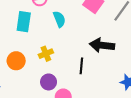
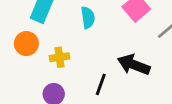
orange circle: (16, 61) -> (26, 44), moved

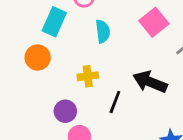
yellow cross: (60, 57) -> (88, 76), moved

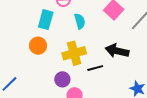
yellow cross: (88, 76) -> (74, 53), size x1.6
black line: (115, 102) -> (95, 68), turned 63

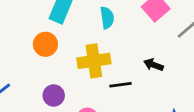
black arrow: (117, 51) -> (153, 65), size x0.6
purple circle: (62, 79) -> (54, 95), moved

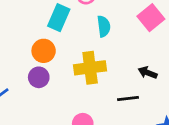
black line: (120, 85) -> (128, 99), moved
purple circle: (54, 95) -> (39, 77), moved

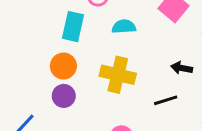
cyan semicircle: (104, 26) -> (124, 27), turned -75
yellow cross: (90, 68) -> (118, 75), turned 32

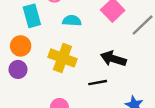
cyan rectangle: (73, 27) -> (32, 16), turned -35
black arrow: (182, 68) -> (113, 59), size x1.5

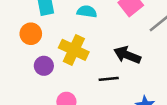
purple circle: (18, 69) -> (44, 66), moved

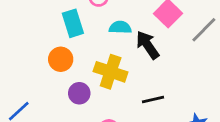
black arrow: (127, 55) -> (148, 45), moved, turned 40

